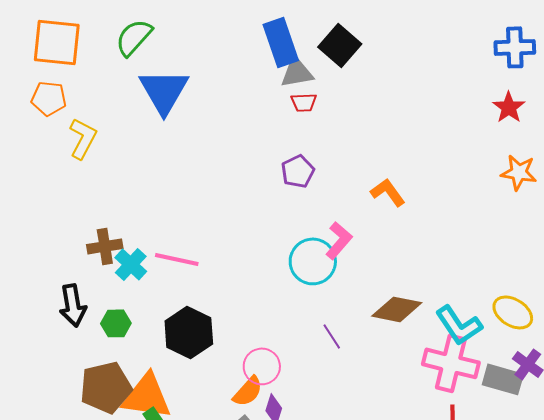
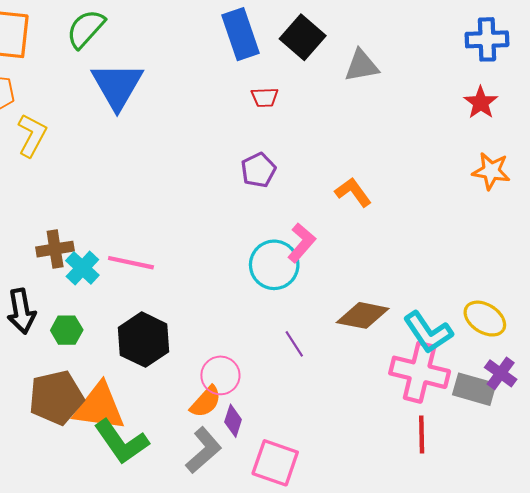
gray triangle: (297, 72) -> (362, 66), moved

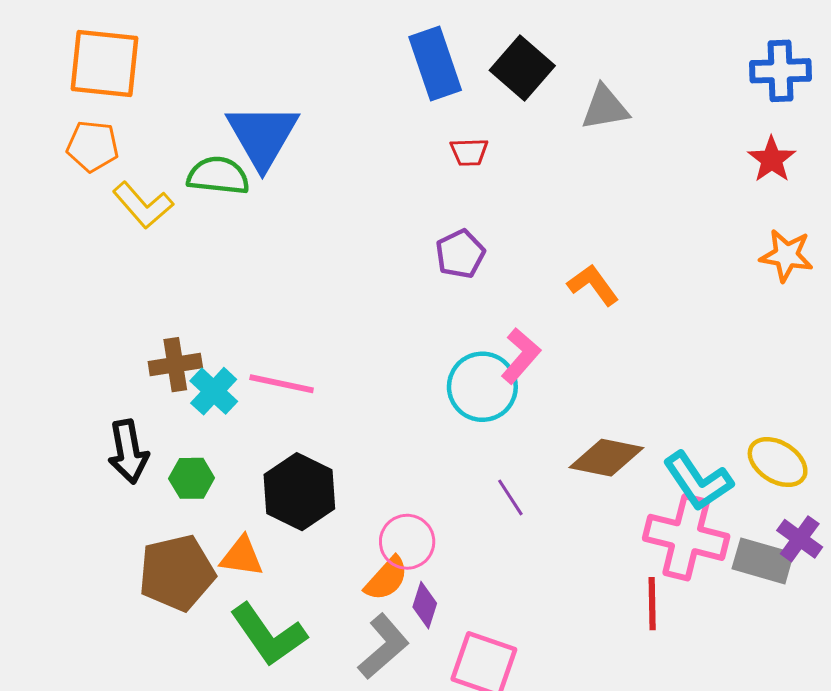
green semicircle: (86, 29) -> (218, 176), moved, turned 54
yellow L-shape: (32, 135) -> (143, 205), turned 111
orange triangle: (99, 407) -> (242, 556), moved, size x0.6
red line: (422, 434) -> (652, 604), moved

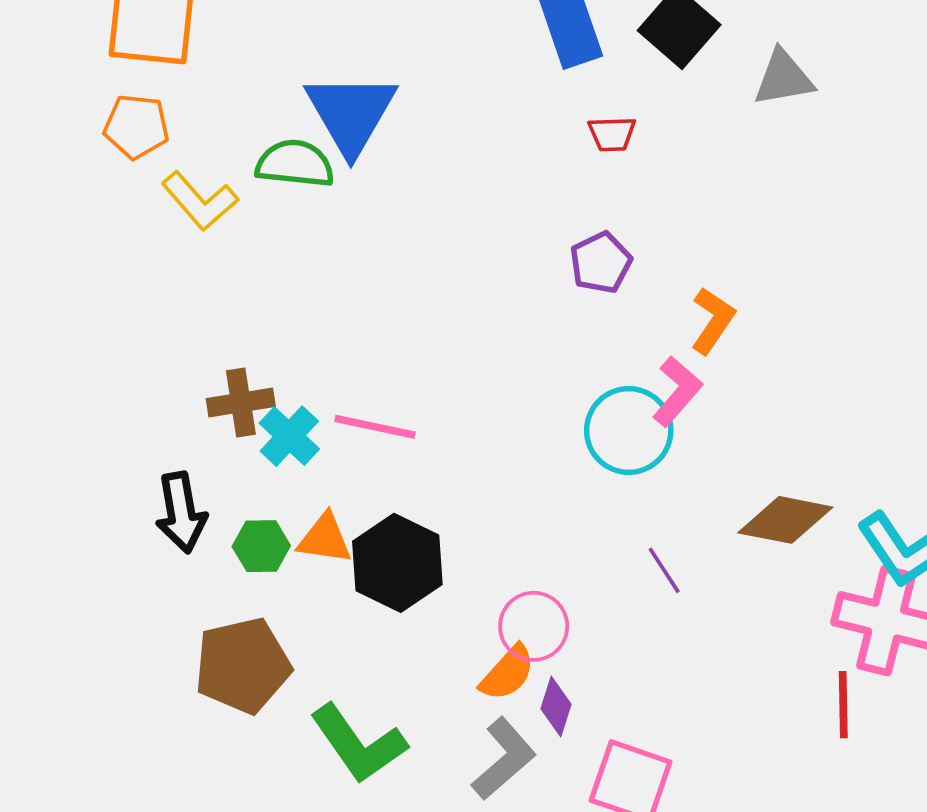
orange L-shape: (593, 285) -> (713, 320), moved, turned 70
orange triangle: (242, 556) -> (325, 539), moved

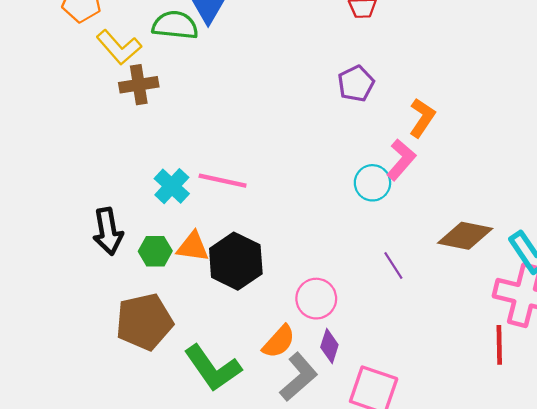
brown cross: (241, 402) -> (139, 85), moved
cyan circle: (629, 430) -> (372, 183), size x0.7
orange semicircle: (507, 673) -> (279, 342), moved

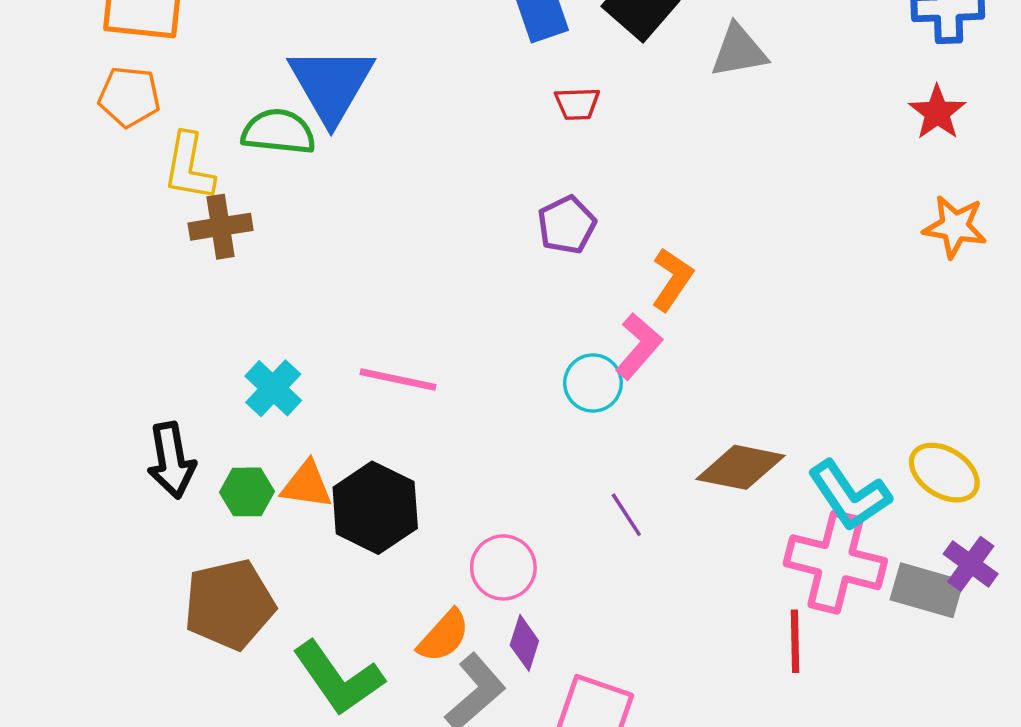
yellow L-shape: (119, 47) -> (189, 167), turned 51
pink line: (223, 181) -> (398, 379), moved

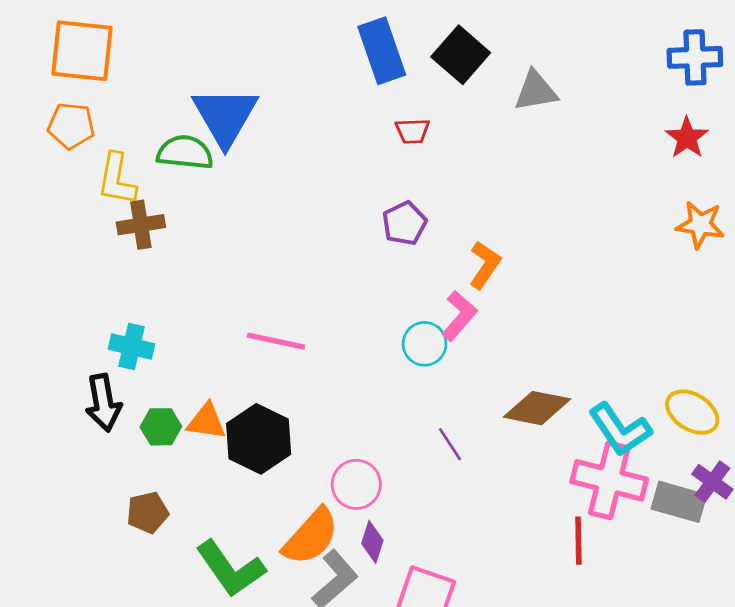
cyan cross: (273, 388) -> (131, 347), moved, turned -30
brown pentagon: (229, 604) -> (148, 512), size x0.6
orange semicircle: (444, 636) -> (311, 537), size x1.4

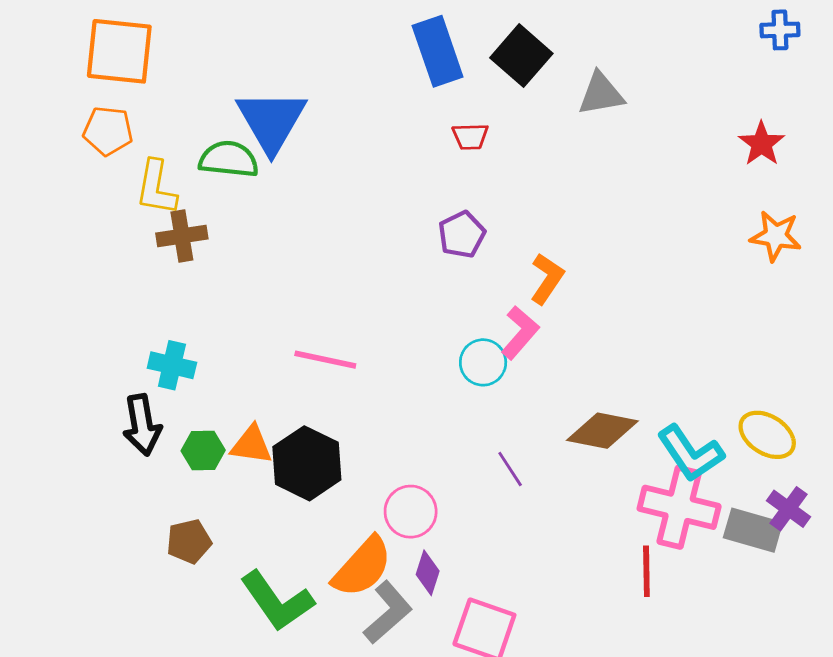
blue cross: (695, 57) -> (780, 30), moved, size x0.7

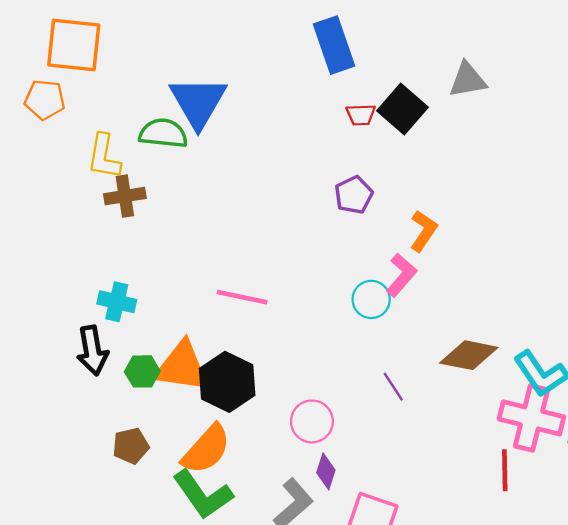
black square: (521, 56) -> (403, 109), moved
orange pentagon: (108, 131) -> (45, 100), moved
orange triangle: (251, 445) -> (182, 367), size x1.6
orange semicircle: (362, 567) -> (206, 449), moved

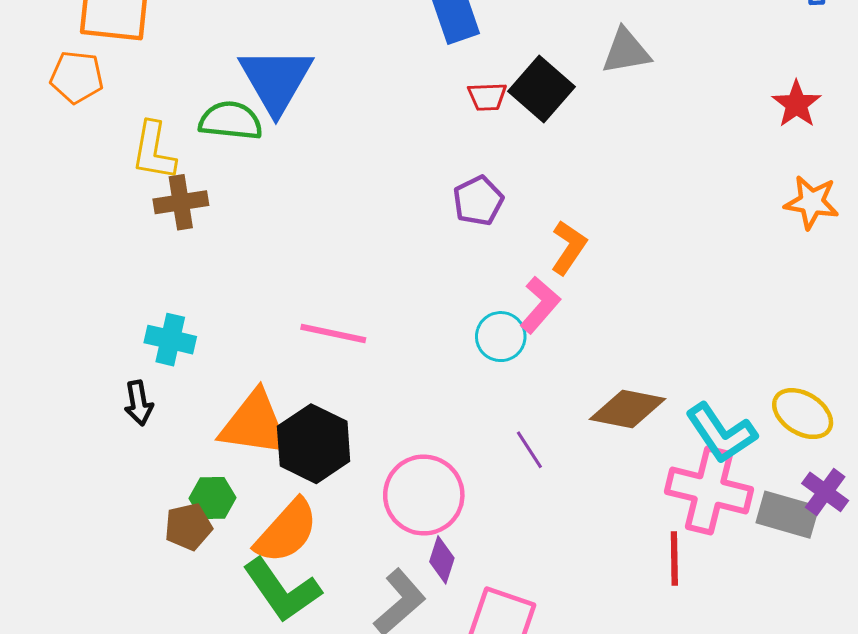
black arrow: (92, 351) -> (139, 403), size x0.7
green hexagon: (142, 371) -> (213, 498), moved
pink circle: (312, 421) -> (424, 495), size x1.4

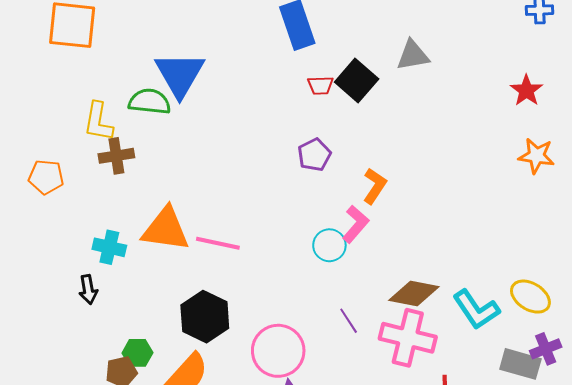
orange pentagon: (77, 77) -> (46, 177), moved
orange triangle: (255, 424) -> (166, 229), moved
pink cross: (709, 490) -> (408, 338), moved
purple cross: (825, 492) -> (546, 349), turned 32

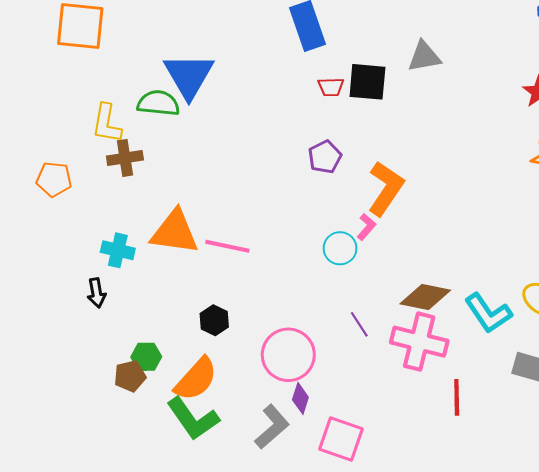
black square: (357, 80) -> (367, 82), turned -36
orange L-shape: (375, 186) -> (386, 188), size x1.5
pink L-shape: (356, 224) -> (366, 227), size x0.7
black hexagon: (205, 317) -> (214, 320), size x0.6

